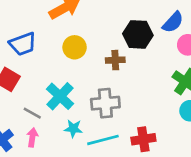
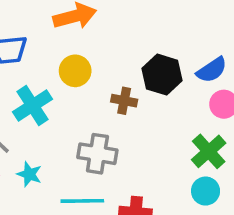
cyan cross: (60, 96) -> (33, 105), moved
cyan star: (73, 129) -> (29, 174), moved

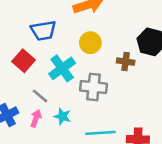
gray cross: (97, 154) -> (94, 87), moved

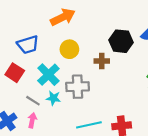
cyan star: (62, 116) -> (53, 98), moved

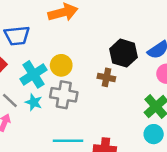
yellow circle: (69, 49) -> (61, 65), moved
brown cross: (102, 61) -> (106, 77), moved

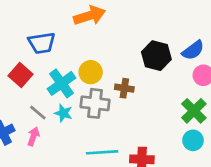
brown cross: (106, 77) -> (124, 88), moved

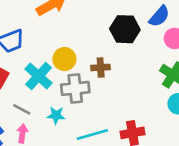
cyan star: (63, 113) -> (56, 115), moved

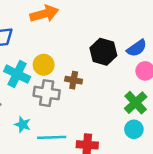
cyan cross: (39, 76) -> (17, 74), turned -30
cyan star: (56, 115) -> (23, 124), moved

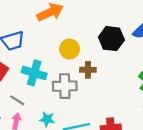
yellow circle: (44, 65) -> (70, 49), moved

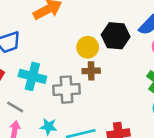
yellow circle: (70, 49) -> (88, 47), moved

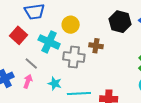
yellow circle: (88, 47) -> (71, 25), moved

